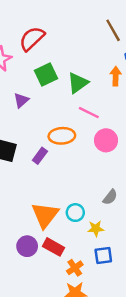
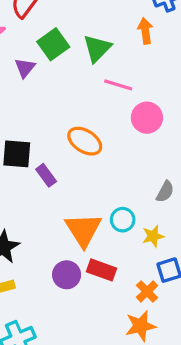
purple triangle: (21, 100) -> (25, 68), moved
orange ellipse: (62, 136) -> (85, 141), moved, turned 45
purple rectangle: (40, 156) -> (46, 175), moved, turned -63
orange cross: (75, 268) -> (147, 291), moved

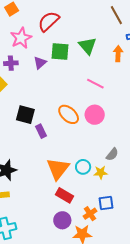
green square: (53, 44) -> (60, 51), turned 30
green triangle: (97, 48) -> (88, 46), moved, turned -36
pink circle: (147, 118) -> (95, 115), moved
yellow star: (153, 236) -> (101, 172), moved
purple circle: (67, 275) -> (62, 220), moved

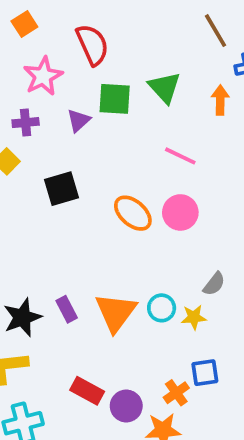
red semicircle: (49, 21) -> (92, 45), turned 110
black square: (25, 115) -> (61, 189), moved, turned -30
purple rectangle: (41, 131) -> (67, 309), moved
red rectangle: (64, 195) -> (87, 391), moved

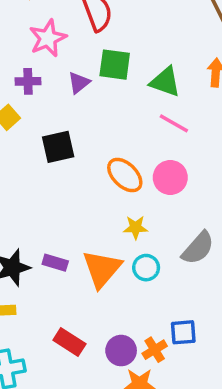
green triangle: (164, 87) -> (165, 82), moved, turned -32
gray semicircle: (214, 284) -> (198, 248), size x1.5
purple rectangle: (67, 309) -> (55, 263), turned -50
yellow star: (194, 317) -> (136, 227), moved
purple circle: (126, 406) -> (121, 351), moved

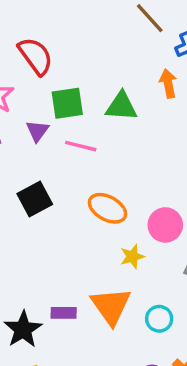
pink line: (174, 123) -> (81, 146), moved
pink circle: (170, 177) -> (165, 225), moved
cyan circle: (146, 268) -> (159, 319), moved

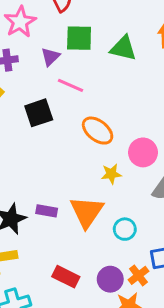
pink line: (81, 146) -> (70, 85), moved

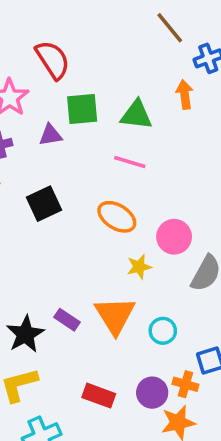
purple triangle: (50, 57) -> (50, 135), turned 42
pink line: (70, 85) -> (130, 162), moved
purple rectangle: (47, 211) -> (67, 320), turned 30
orange cross: (138, 275) -> (185, 384), turned -30

